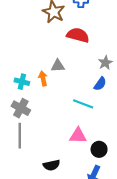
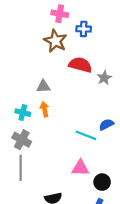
gray star: (105, 63) -> (104, 78), moved
gray triangle: (58, 66) -> (43, 86), moved
blue semicircle: (100, 84) -> (106, 124), moved, turned -152

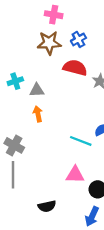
blue cross: (84, 29) -> (78, 39), moved, turned -32
brown star: (55, 41) -> (49, 43), turned -30
cyan cross: (23, 113) -> (15, 81), moved, turned -32

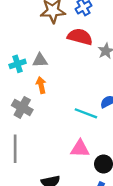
cyan cross: (15, 81) -> (18, 64), moved
gray cross: (14, 145) -> (22, 107), moved

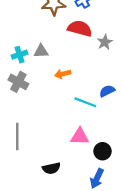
orange arrow: (41, 85) -> (63, 74), moved, turned -91
gray cross: (22, 107) -> (18, 82), moved

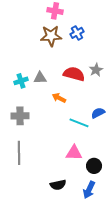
red semicircle: (80, 28) -> (74, 74), moved
orange arrow: (63, 74) -> (59, 98), turned 40
gray cross: (18, 82) -> (20, 116), moved, turned -30
black semicircle: (51, 168) -> (58, 185), moved

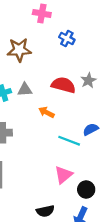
blue cross: (77, 33) -> (67, 38), turned -32
brown star: (51, 36) -> (19, 50), moved
pink triangle: (74, 153) -> (63, 175), turned -42

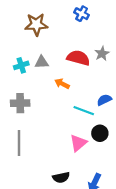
black circle: (86, 189) -> (100, 133), moved

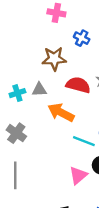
brown star: (36, 24) -> (54, 59), moved
orange arrow: (62, 84) -> (61, 112), size x1.6
gray cross: (20, 103) -> (16, 133), turned 36

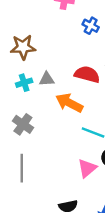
brown star: (54, 59) -> (23, 47), moved

